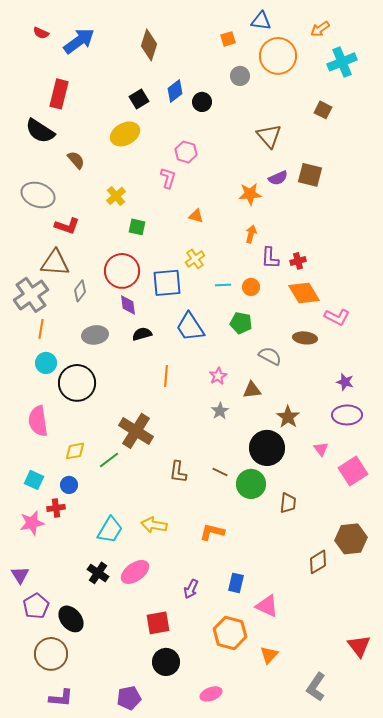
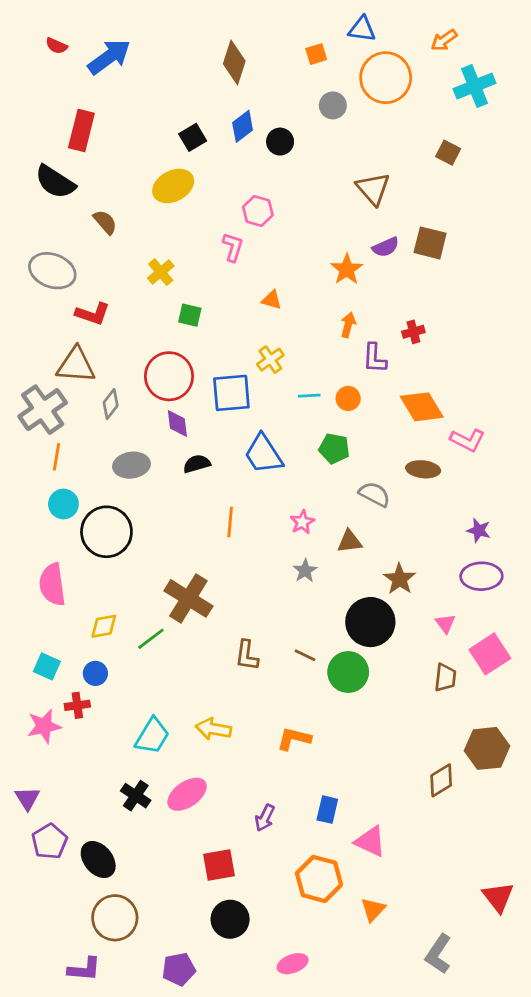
brown diamond: (149, 45) -> (234, 62), moved
orange star: (250, 194) -> (347, 269), turned -30
red cross: (298, 261) -> (413, 332), moved
brown trapezoid: (288, 503) -> (445, 678), moved
brown circle: (51, 654) -> (115, 918), moved

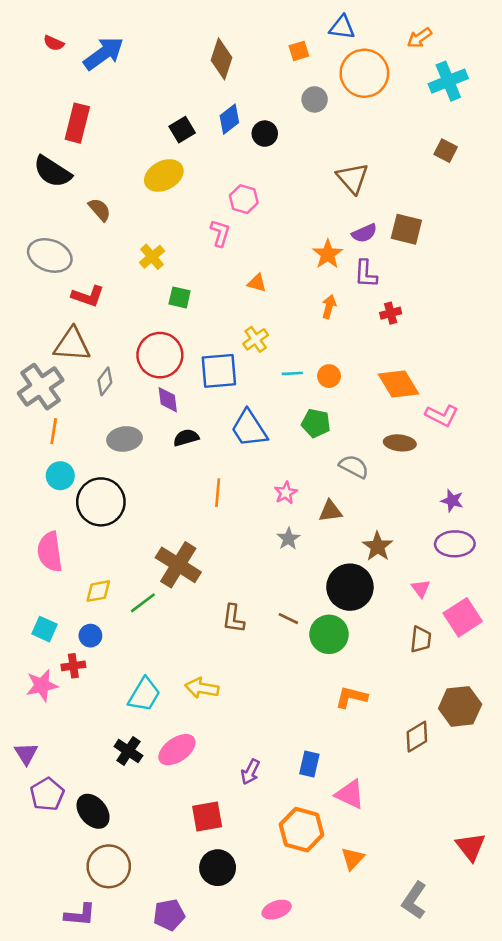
brown square: (448, 153) -> (446, 151), moved
purple L-shape: (375, 358) -> (366, 274), moved
orange L-shape: (294, 739) -> (351, 697), moved

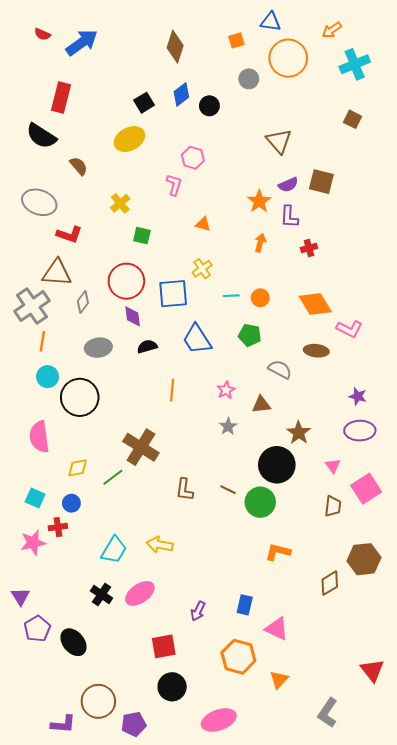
brown circle: (109, 866) -> (98, 701), moved
pink ellipse: (277, 910) -> (219, 720), size x1.5

